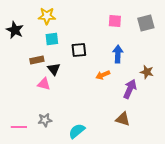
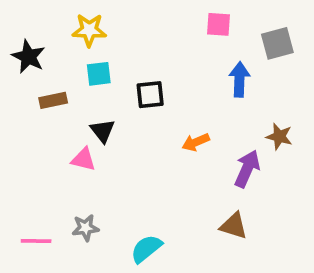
pink square: (115, 21) -> (219, 24), moved
blue arrow: (118, 54) -> (239, 79), moved
brown rectangle: (37, 60) -> (53, 100), moved

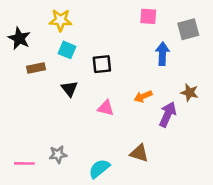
cyan square: (99, 74) -> (67, 50), turned 30
orange arrow: (196, 142) -> (143, 96), moved
pink triangle: (84, 159) -> (106, 108), moved
brown triangle: (234, 226) -> (139, 153), moved

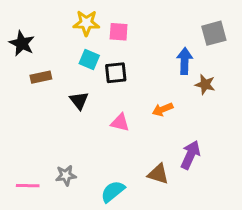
pink square: (148, 16) -> (119, 32), moved
yellow star: (61, 20) -> (86, 23), moved
cyan square: (67, 50) -> (89, 60), moved
brown star: (190, 92) -> (205, 84), moved
purple arrow: (168, 114) -> (190, 155), moved

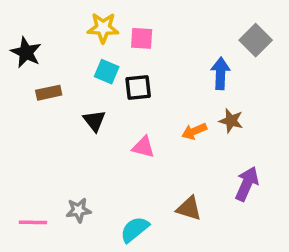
gray square: (214, 33) -> (256, 40), turned -30
brown star: (205, 84) -> (231, 121), moved
purple arrow: (190, 155) -> (247, 184), moved

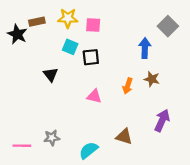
brown rectangle: (49, 93) -> (37, 22), moved
black triangle: (94, 121) -> (51, 74), moved
orange arrow: (194, 131) -> (128, 86), turned -49

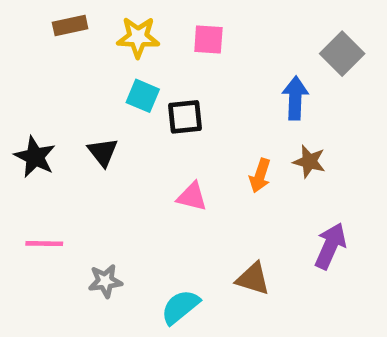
brown rectangle: (37, 22) -> (70, 25), moved
pink square: (93, 25) -> (208, 40), moved
black star: (17, 34) -> (35, 157), moved
pink line: (22, 146) -> (44, 244), moved

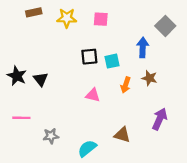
cyan square: (143, 96) -> (112, 61), moved, turned -35
black triangle: (103, 152) -> (41, 79), moved

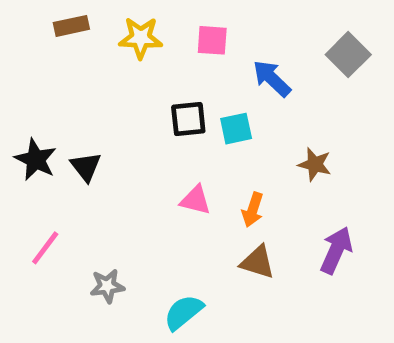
blue arrow: (143, 47) -> (272, 78), moved, turned -48
orange arrow: (126, 85) -> (253, 210), moved
pink line: (21, 118) -> (45, 248), turned -54
brown triangle: (122, 135) -> (258, 262), moved

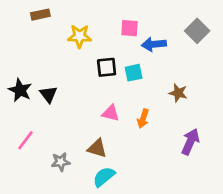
yellow star: (141, 38) -> (80, 36), moved
pink square: (212, 40) -> (130, 28), moved
blue arrow: (272, 78) -> (154, 44), turned -50
brown triangle: (258, 262) -> (97, 148), moved

